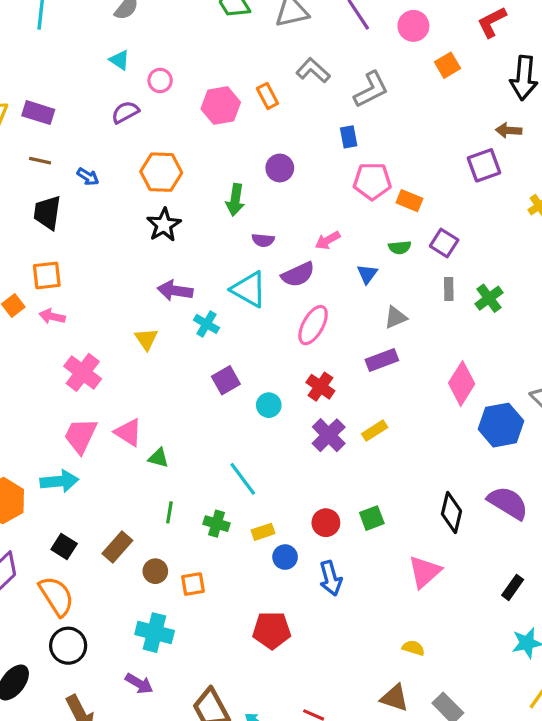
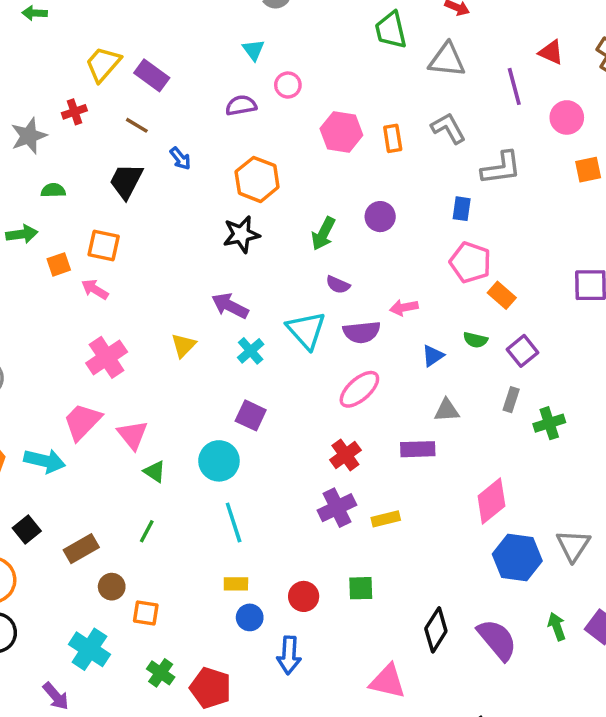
purple square: (226, 380) -> (251, 415), turned 36
cyan circle: (269, 405) -> (219, 461), moved, size x1.5
green square: (372, 518) -> (361, 588), moved
green cross: (216, 524) -> (161, 673), moved
pink triangle: (425, 572) -> (388, 681), turned 36

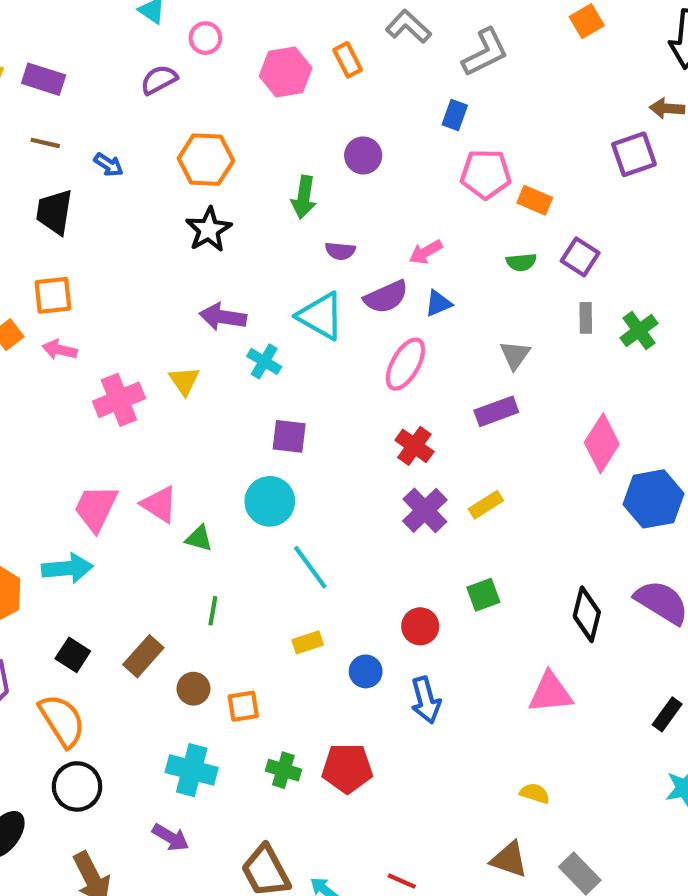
blue rectangle: (462, 209) -> (455, 115), turned 30
blue triangle: (433, 356) -> (438, 303), moved, turned 30
pink cross: (107, 357) -> (119, 400), moved, turned 30
gray triangle: (447, 410) -> (515, 355), turned -32
yellow rectangle: (236, 584) -> (308, 642), moved

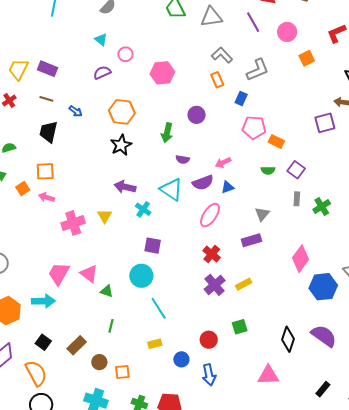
orange rectangle: (348, 60) -> (217, 80), moved

